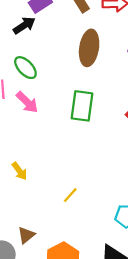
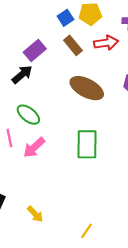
brown ellipse: (89, 48) -> (87, 88), turned -64
pink arrow: (27, 102) -> (34, 147), turned 100

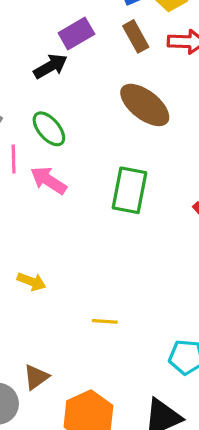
pink arrow: (34, 147) -> (48, 180), turned 65
yellow arrow: (35, 214) -> (32, 282), turned -36
yellow line: (87, 231) -> (105, 321), turned 49

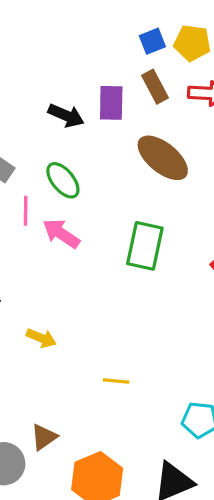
purple rectangle: (76, 34) -> (111, 103), moved, turned -60
black arrow: (51, 66) -> (66, 116), turned 52

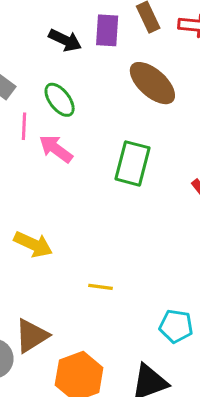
yellow arrow: (41, 338) -> (33, 244), size x1.4
brown triangle: (44, 437) -> (32, 336), size x1.4

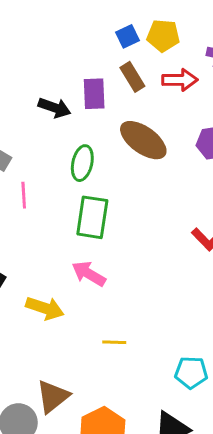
green ellipse: (60, 100) -> (82, 163), moved, turned 56
pink arrow: (56, 149) -> (89, 274), moved
green rectangle: (132, 163) -> (92, 217), moved

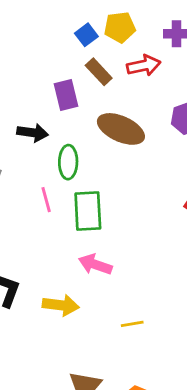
black arrow: (55, 108) -> (33, 133), moved
pink line: (24, 195) -> (46, 200), moved

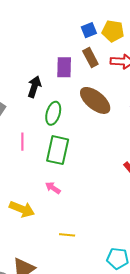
black arrow: (33, 133) -> (34, 87), turned -95
pink line: (46, 200) -> (22, 142), moved
pink arrow: (95, 264) -> (53, 188), size x0.7

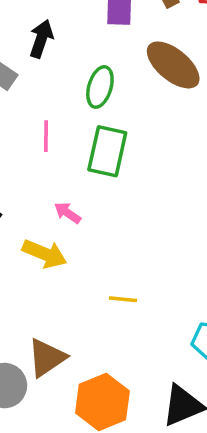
black arrow: (34, 87) -> (41, 39), moved
pink arrow: (53, 188) -> (68, 213), moved

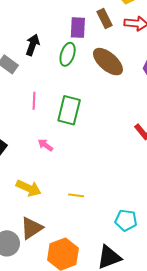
green ellipse: (100, 87) -> (68, 54), moved
yellow arrow: (45, 254) -> (29, 188), moved

